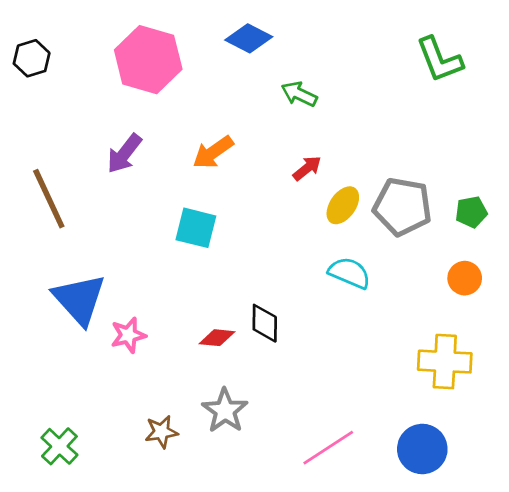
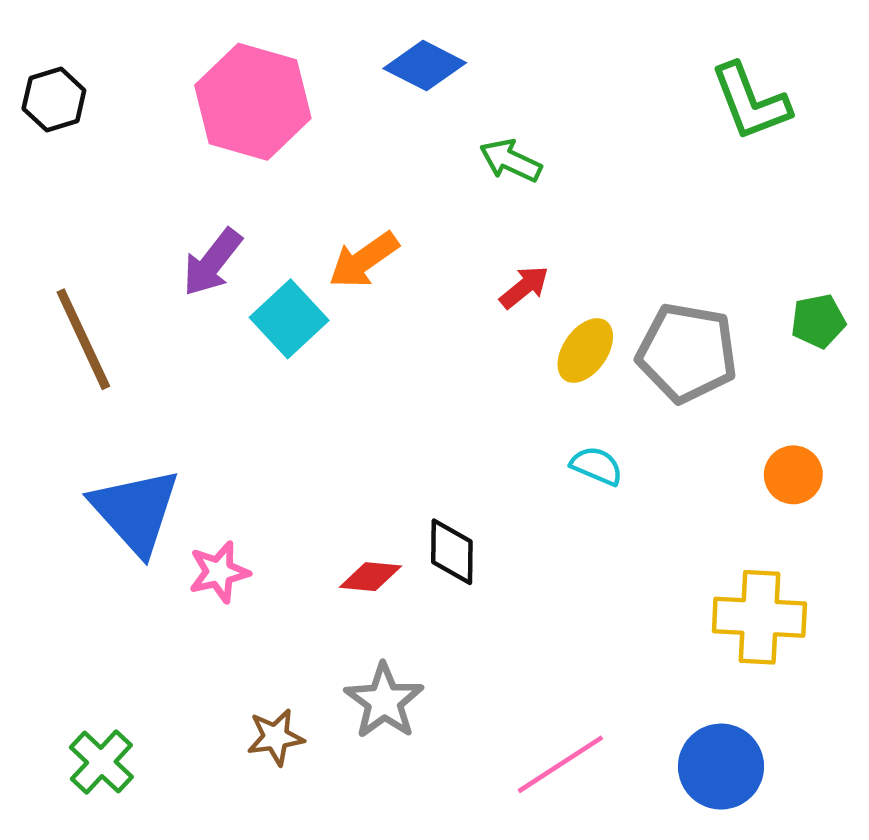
green pentagon: (471, 212) -> (818, 321), moved
cyan square: (196, 228) -> (289, 319), moved, turned 33
cyan semicircle: (349, 273) -> (597, 466), size x0.7

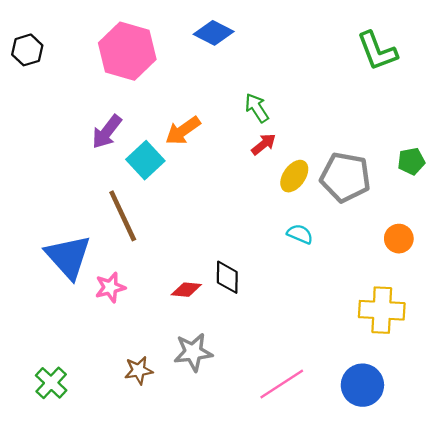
green arrow: (511, 161) -> (257, 108), moved, turned 32
brown line: (83, 339) -> (123, 216), moved
gray star: (384, 701) -> (193, 352), turned 30

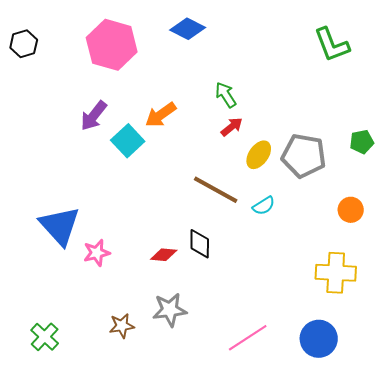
brown line: (123, 216) -> (216, 190), moved, turned -36
cyan semicircle: (300, 234) -> (264, 206), turned 125

